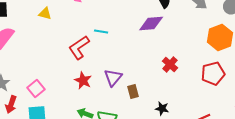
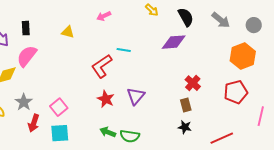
brown rectangle: (133, 91) -> (186, 105), moved

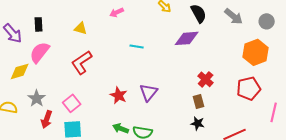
red L-shape: (102, 66) -> (82, 62), moved

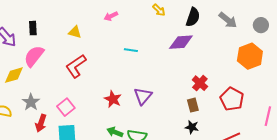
black semicircle: (199, 13) -> (193, 17), turned 48
red pentagon: (249, 88) -> (232, 99), moved, turned -30

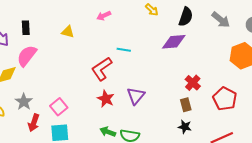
red L-shape: (76, 66) -> (102, 69), moved

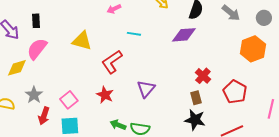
yellow triangle: (68, 32) -> (82, 41), moved, size x1.5
cyan line: (124, 50) -> (134, 34), moved
red star: (106, 99) -> (105, 95), moved
black star: (185, 127) -> (195, 120), size x1.5

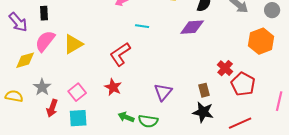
yellow triangle: (82, 41) -> (73, 44), moved, turned -45
red cross: (203, 76) -> (225, 68), moved
purple triangle: (146, 89) -> (163, 92), moved

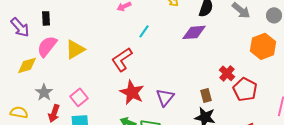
cyan line: (142, 26) -> (144, 31), turned -64
red star: (113, 87) -> (132, 92), moved, size x1.4
yellow semicircle: (14, 96) -> (19, 112), moved

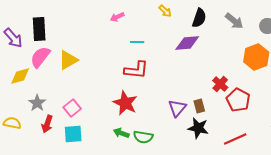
black rectangle: (46, 18) -> (39, 29), size x1.6
cyan line: (144, 31) -> (137, 42), turned 56
red L-shape: (122, 59) -> (136, 70), moved, turned -140
purple triangle: (165, 97) -> (177, 108), moved

